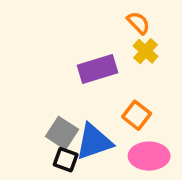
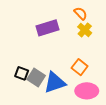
purple rectangle: (98, 69) -> (48, 28), moved
black square: (66, 160) -> (22, 73), moved

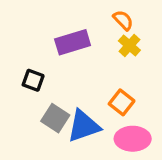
black square: (22, 73) -> (33, 80), moved

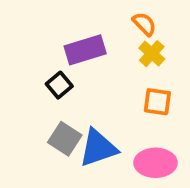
black square: (33, 80) -> (59, 85), moved, turned 30
orange square: (122, 102) -> (157, 102), moved, turned -30

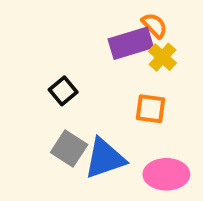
purple rectangle: (85, 50) -> (131, 43), moved
orange square: (157, 102) -> (151, 109), moved

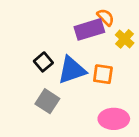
yellow cross: (162, 57) -> (125, 39), moved
blue triangle: (105, 158) -> (72, 70), moved

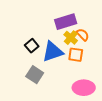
orange semicircle: (106, 17) -> (83, 35), moved
yellow cross: (125, 39) -> (71, 38), moved

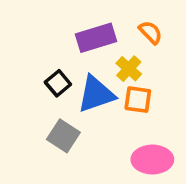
purple rectangle: (66, 22) -> (96, 38), moved
orange semicircle: (83, 35) -> (151, 32), moved

